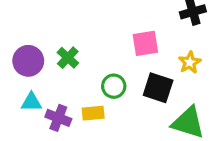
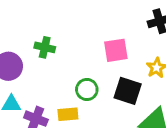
green cross: (68, 58) -> (45, 47), moved, turned -30

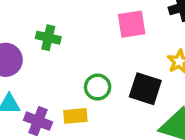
pink square: (116, 50) -> (132, 24), moved

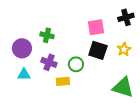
black square: (145, 89) -> (98, 50), moved
purple cross: (38, 121) -> (49, 62), moved

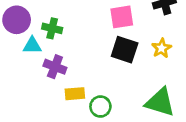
purple circle: (22, 48) -> (17, 20), moved
green circle: (76, 64) -> (100, 106), moved
cyan triangle: (24, 74) -> (32, 45), moved

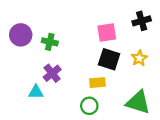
cyan triangle: (32, 45) -> (36, 92), moved
purple cross: (55, 67) -> (52, 73), turned 30
yellow rectangle: (75, 94) -> (97, 83), moved

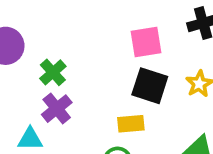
green cross: (50, 42) -> (53, 72), moved, turned 35

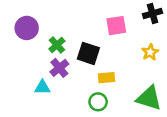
black square: (150, 86) -> (88, 53), moved

